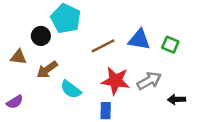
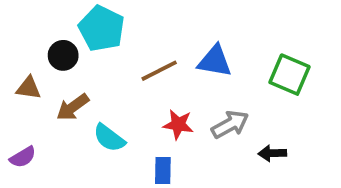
green square: (170, 45) -> (290, 75), moved, size x1.5
red star: (116, 81) -> (178, 124), size x0.7

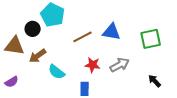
green square: (290, 75) -> (151, 39), turned -35
brown triangle: (29, 88) -> (15, 46), size x1.5
black arrow: (272, 153) -> (155, 81), moved, turned 48

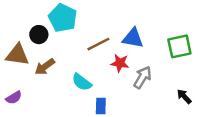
red star: (93, 65) -> (120, 63), moved
gray arrow: (120, 65) -> (142, 77), turned -30
cyan semicircle: (57, 72) -> (82, 82), moved

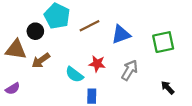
blue triangle: (133, 38) -> (121, 34), turned -30
brown line: (98, 44) -> (90, 26), moved
red star: (120, 63) -> (97, 64), moved

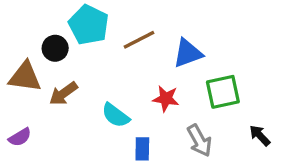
green square: (163, 42) -> (223, 92), moved
red star: (97, 64) -> (166, 99), moved
gray arrow: (130, 70) -> (199, 140), moved, turned 120

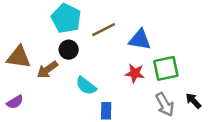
black circle: (55, 48) -> (69, 50), moved
blue triangle: (188, 53) -> (140, 40), turned 30
red star: (166, 99) -> (135, 73), moved
gray arrow: (199, 140) -> (165, 105), moved

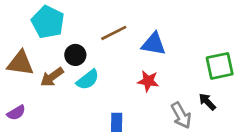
cyan pentagon: (66, 18) -> (48, 22), moved
green square: (166, 68) -> (220, 66), moved
cyan semicircle: (86, 86) -> (88, 80), moved, turned -75
black arrow: (193, 101) -> (207, 102), moved

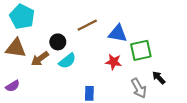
cyan pentagon: (48, 22) -> (22, 17), moved
green square: (220, 66) -> (141, 50), moved

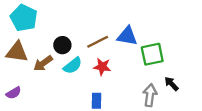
brown line: (87, 25) -> (98, 42), moved
red star: (114, 62) -> (102, 67), moved
gray arrow: (139, 88) -> (150, 95), turned -144

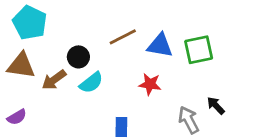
brown line: (98, 42) -> (123, 37), moved
green square: (152, 54) -> (199, 50), moved
red star: (102, 67) -> (150, 84), moved
gray arrow: (150, 95) -> (189, 120), turned -35

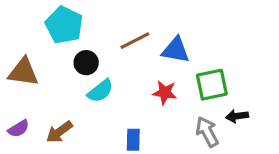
cyan pentagon: (30, 23) -> (64, 25), moved
green square: (199, 50) -> (212, 85), moved
brown arrow: (54, 80) -> (59, 132), moved
black arrow: (216, 106) -> (237, 116), turned -54

